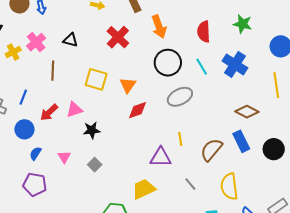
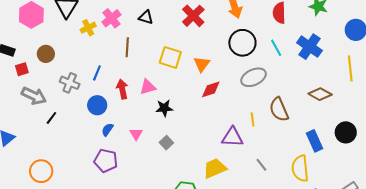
red arrow: (49, 112) -> (122, 89), turned 120
blue rectangle: (241, 141) -> (315, 141), moved
brown semicircle: (211, 150) -> (279, 109), moved, turned -65

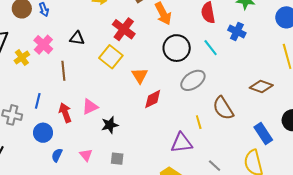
blue cross: (310, 47) -> (237, 31), moved, size x0.7
yellow square: (170, 57) -> (111, 57), moved, turned 30
gray square: (166, 143) -> (117, 159), turned -32

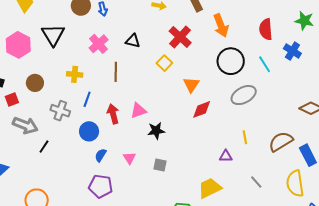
yellow square: (111, 57) -> (164, 63), size x0.7
yellow cross: (22, 58) -> (75, 74), moved, turned 35
brown semicircle: (223, 108) -> (281, 141), moved, turned 85
purple triangle: (182, 143) -> (226, 156), size x0.6

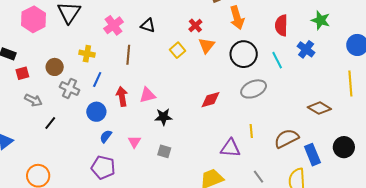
red cross: (180, 37) -> (195, 26), size x0.6
brown circle: (35, 83) -> (55, 67), moved
orange triangle: (191, 85) -> (207, 45), moved
gray arrow: (25, 125) -> (33, 100), size x0.7
purple triangle: (226, 156) -> (230, 148), size x1.5

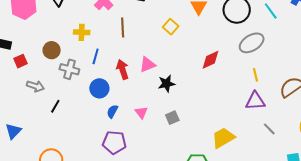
yellow square: (177, 50) -> (171, 27), moved
yellow line: (251, 131) -> (255, 75), moved
purple triangle: (230, 148) -> (255, 101), moved
gray square: (164, 151) -> (172, 118), turned -32

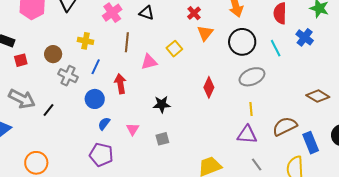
red diamond: (211, 60) -> (209, 87), turned -50
pink triangle: (147, 65) -> (149, 62), moved
gray arrow: (35, 86) -> (22, 99), moved, size x1.5

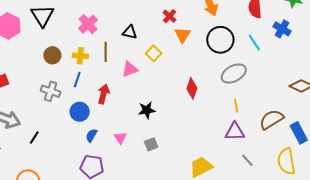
black triangle: (146, 13) -> (130, 32), moved
yellow cross: (85, 41) -> (80, 56), moved
brown circle: (53, 54) -> (52, 55), moved
red arrow: (120, 84) -> (104, 94), turned 30
black line: (48, 110) -> (34, 137), moved

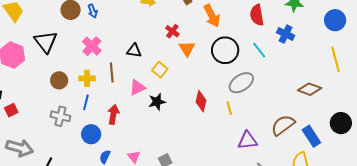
yellow line: (236, 106) -> (229, 108), moved
black star: (147, 110) -> (157, 102), moved

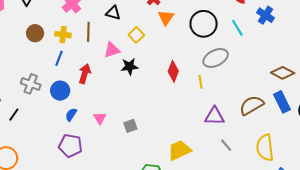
gray cross: (60, 116) -> (31, 84), moved
blue rectangle: (311, 136) -> (282, 102), moved

